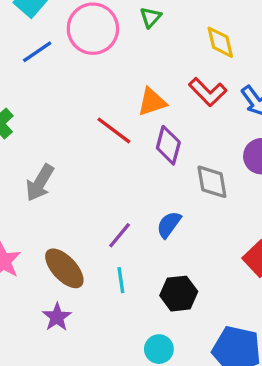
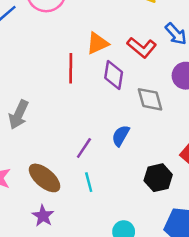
red L-shape: (208, 92) -> (142, 47), moved
red line: (114, 130) -> (71, 68), turned 60
black hexagon: (179, 294) -> (158, 178), moved

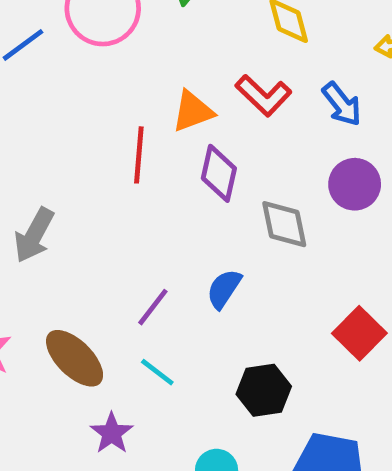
red L-shape: (142, 47) -> (263, 95), moved
black hexagon: (158, 178) -> (264, 390), moved
cyan line: (89, 182) -> (157, 372), turned -42
purple star: (43, 216) -> (112, 433), moved

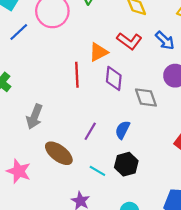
purple line: (153, 307) -> (90, 131), moved
brown ellipse: (75, 358) -> (59, 153), moved
black hexagon: (264, 390) -> (126, 164), moved

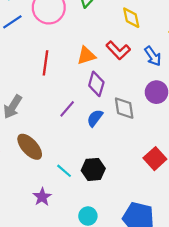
red line: (77, 75) -> (45, 63), moved
blue semicircle: (123, 130) -> (95, 118), moved
purple line: (90, 131) -> (67, 109), moved

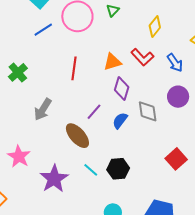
yellow diamond: (131, 18) -> (155, 27), turned 50
brown ellipse: (30, 147) -> (77, 136), moved
purple star: (42, 197) -> (54, 179), moved, size x1.6

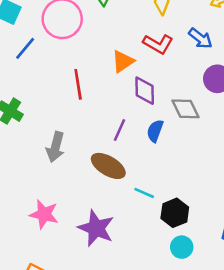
black hexagon: (118, 169) -> (175, 213), moved
cyan line: (91, 170) -> (144, 193), moved

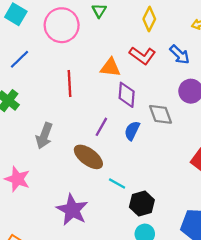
blue line: (25, 48) -> (20, 59), moved
orange triangle: (123, 61) -> (110, 68), turned 35
pink star: (44, 214) -> (17, 179), moved

